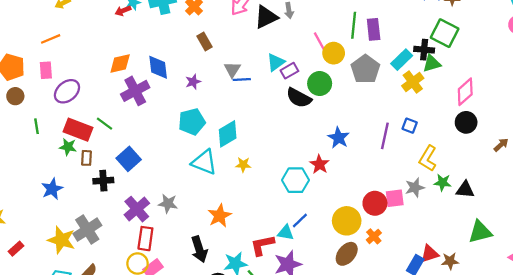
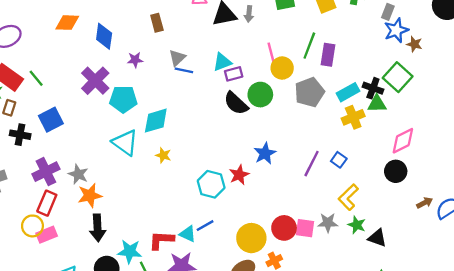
purple cross: (135, 91) -> (95, 81), moved, turned -32
orange star: (220, 216) -> (90, 195), moved

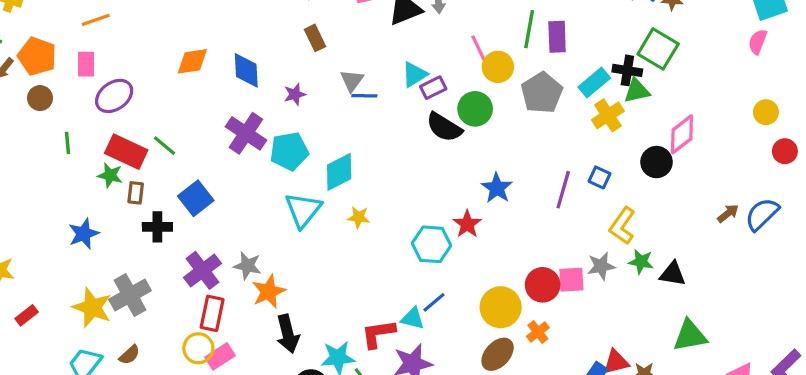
cyan triangle: (125, 143) -> (303, 210), turned 44
black circle: (396, 171) -> (656, 162), moved

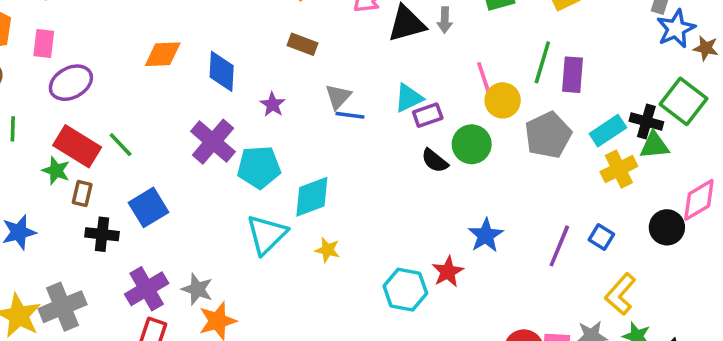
brown rectangle: (315, 38) -> (302, 44), turned -50
purple star: (295, 94) -> (273, 104), turned -30
black semicircle: (444, 127) -> (435, 161), size x0.7

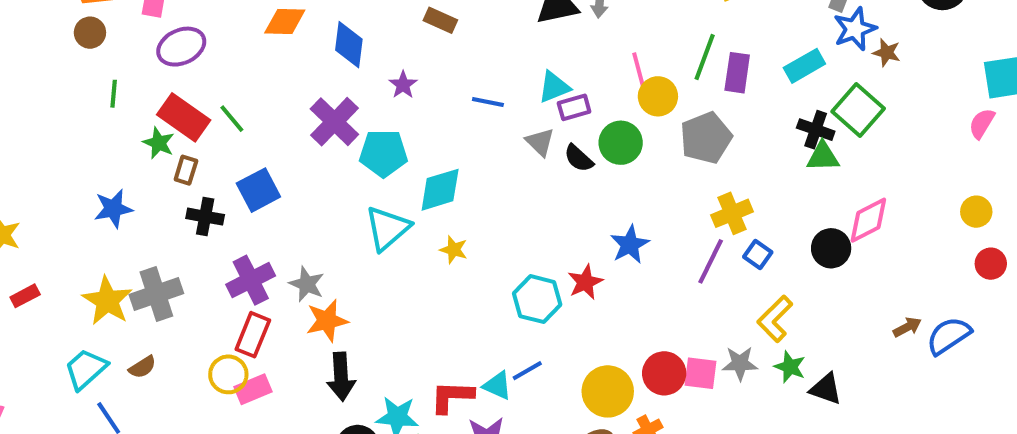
gray triangle: (338, 97) -> (540, 142), moved, turned -32
cyan rectangle: (608, 131) -> (804, 66), moved
yellow cross: (619, 169) -> (732, 213), moved

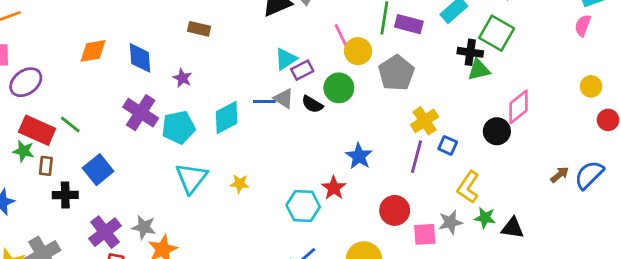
purple rectangle: (737, 73) -> (409, 24), turned -72
blue line: (488, 102) -> (264, 102), moved
cyan diamond: (440, 190) -> (227, 118), moved
red circle: (664, 373) -> (395, 210), moved

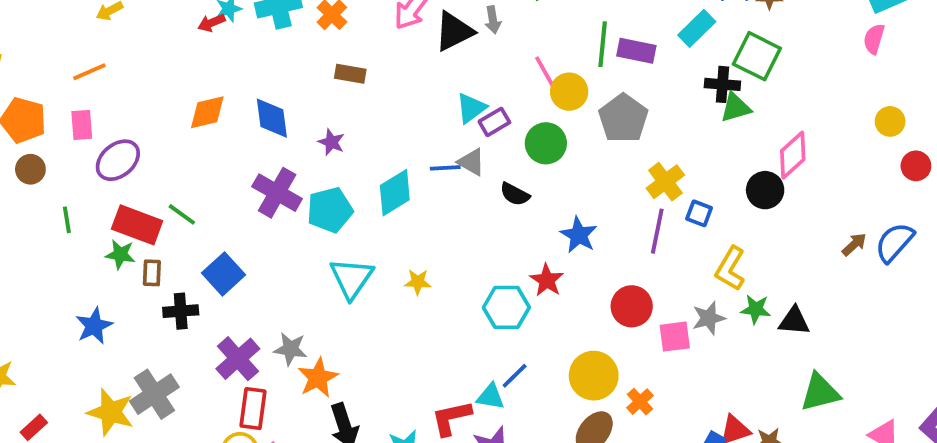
black semicircle: (312, 104) -> (515, 194), moved

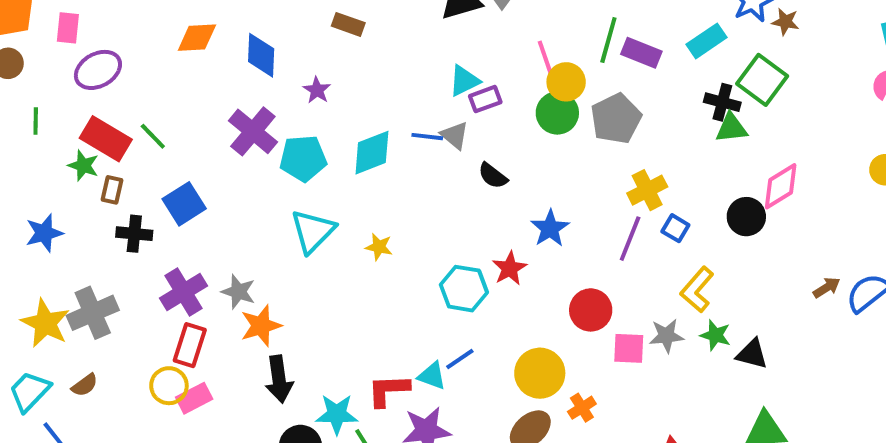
green circle: (546, 143) -> (557, 113), moved

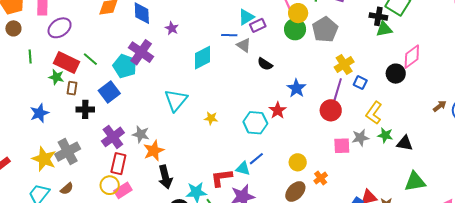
blue line: (427, 137) -> (229, 35), moved
cyan pentagon: (303, 158) -> (125, 66), moved, turned 30
yellow star: (379, 247) -> (211, 118), moved
red circle: (591, 310) -> (331, 110), moved
yellow circle: (540, 373) -> (298, 162), size x0.7

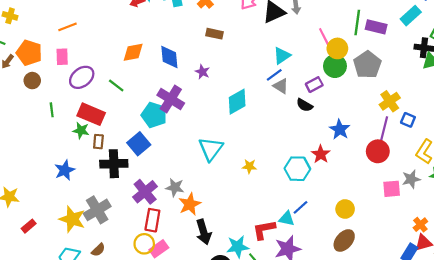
purple rectangle: (258, 25) -> (314, 85), moved
blue line: (229, 35) -> (274, 75), moved, turned -35
green line: (90, 59) -> (116, 86), moved
black cross: (85, 109) -> (114, 164), size x1.4
orange cross: (321, 178) -> (420, 225), moved

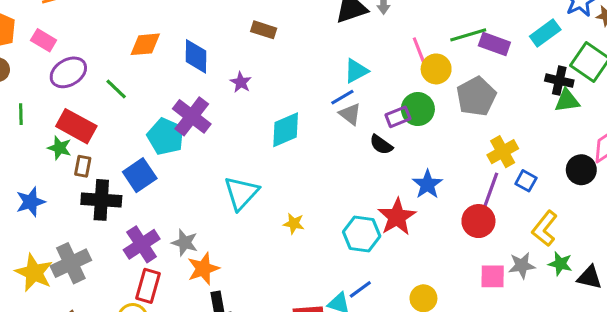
green line: (357, 22) -> (468, 35), turned 60
pink rectangle: (62, 57) -> (44, 40), turned -63
green circle: (335, 66) -> (418, 109), moved
red star: (321, 154) -> (397, 217), size x1.4

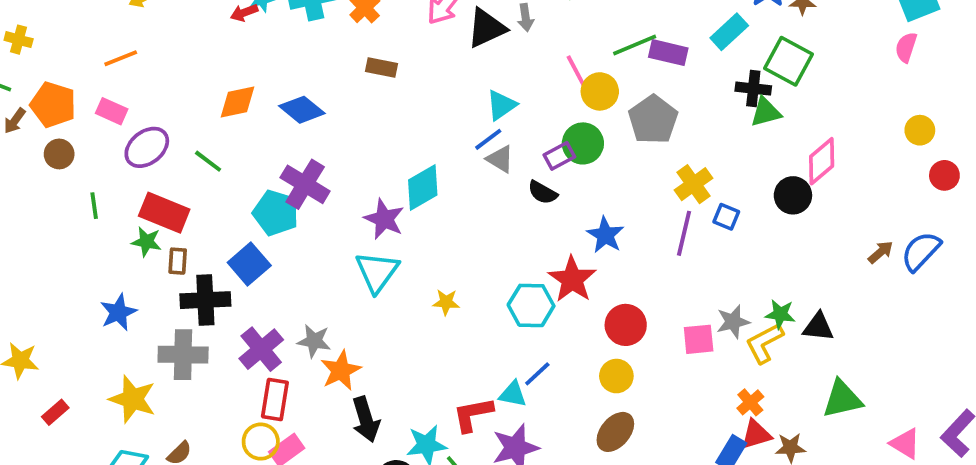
blue diamond: (196, 56) -> (302, 110), turned -45
purple star: (241, 82) -> (384, 219), moved, size x1.5
red circle: (478, 221) -> (626, 325), moved
yellow L-shape: (545, 228) -> (764, 343), moved, turned 30
gray cross: (71, 263) -> (183, 355), moved, turned 33

